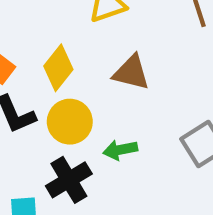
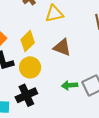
green arrow: (120, 150) -> (70, 85), moved

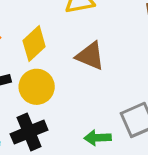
green arrow: (70, 85) -> (98, 138), moved

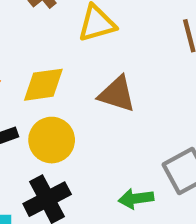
yellow diamond: (34, 44) -> (43, 85), turned 40

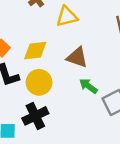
green arrow: (136, 199) -> (88, 86), moved, turned 42

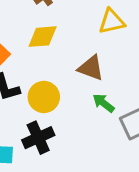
yellow triangle: (67, 17) -> (112, 22), moved
yellow diamond: (35, 51) -> (43, 37), moved

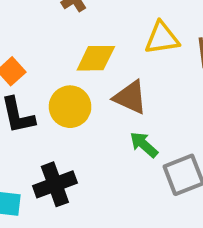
yellow diamond: (43, 37) -> (96, 58), moved
yellow circle: (44, 97) -> (70, 107), moved

